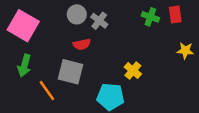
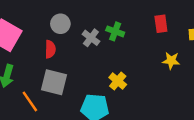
green cross: (150, 17) -> (115, 31), moved
gray cross: (99, 21) -> (91, 38), moved
red semicircle: (82, 44) -> (50, 49), moved, turned -77

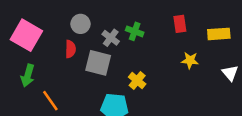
gray square: (54, 82) -> (98, 63), moved

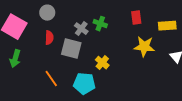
gray circle: (80, 24) -> (47, 13), moved
yellow star: (190, 60) -> (144, 47), size x1.5
orange line: (50, 101) -> (51, 79), moved

